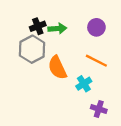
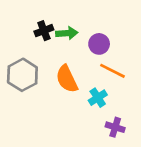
purple circle: (96, 27) -> (99, 44), moved
gray hexagon: (32, 49) -> (22, 75), moved

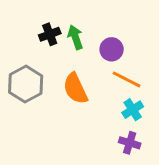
green arrow: (67, 33) -> (75, 37), turned -105
cyan cross: (98, 98) -> (133, 110), moved

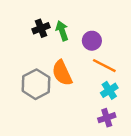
gray hexagon: (26, 84) -> (36, 84), moved
purple cross: (130, 143) -> (107, 118), turned -35

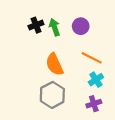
purple circle: (92, 41) -> (81, 26), moved
gray hexagon: (36, 84) -> (52, 95), moved

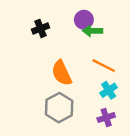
purple circle: (81, 26) -> (84, 20), moved
green arrow: (54, 27) -> (93, 31), moved, turned -70

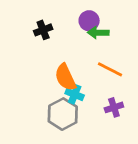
cyan cross: (109, 90) -> (75, 94), moved, turned -35
purple cross: (106, 117) -> (114, 107), moved

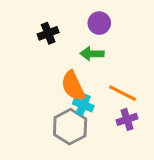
green arrow: (98, 33) -> (92, 54), moved
orange line: (110, 69) -> (123, 93), moved

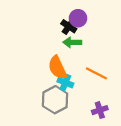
black cross: (48, 33) -> (69, 26), moved, turned -35
purple cross: (127, 119) -> (100, 110), moved

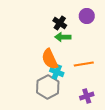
purple circle: (78, 18) -> (87, 16), moved
orange line: (96, 73) -> (84, 64), turned -36

